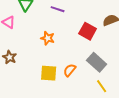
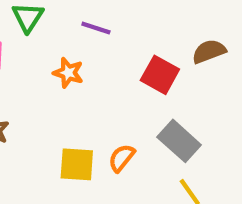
orange star: (48, 38) -> (68, 73), moved

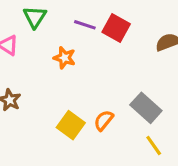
red square: (160, 75) -> (116, 28), moved
yellow square: (77, 164) -> (71, 125), turned 32

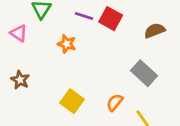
gray rectangle: (146, 108) -> (144, 73), moved
orange semicircle: (104, 120) -> (115, 102), moved

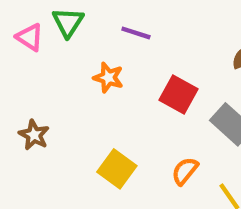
red square: (111, 19) -> (178, 95), moved
pink triangle: (19, 33) -> (30, 37), moved

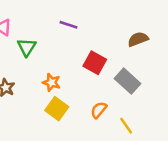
green triangle: (68, 22) -> (27, 47), moved
orange star: (108, 78) -> (52, 82), moved

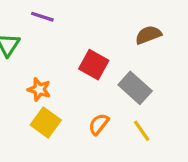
purple line: (69, 25) -> (42, 17), moved
yellow line: (126, 126) -> (142, 131), moved

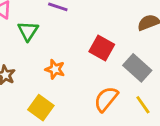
yellow square: (46, 123) -> (41, 108), moved
orange semicircle: (99, 124) -> (106, 99), size x1.4

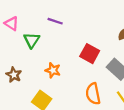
orange semicircle: (106, 99) -> (93, 94), turned -50

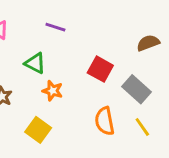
green triangle: (32, 40) -> (35, 63), moved, turned -36

